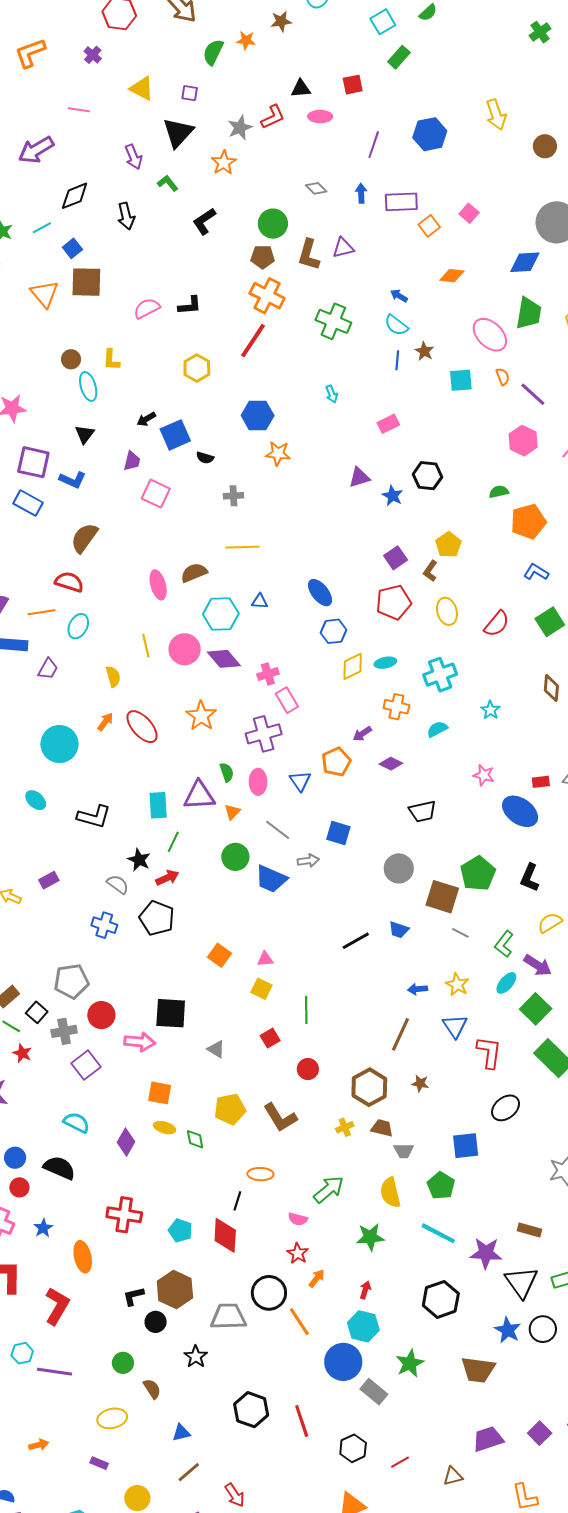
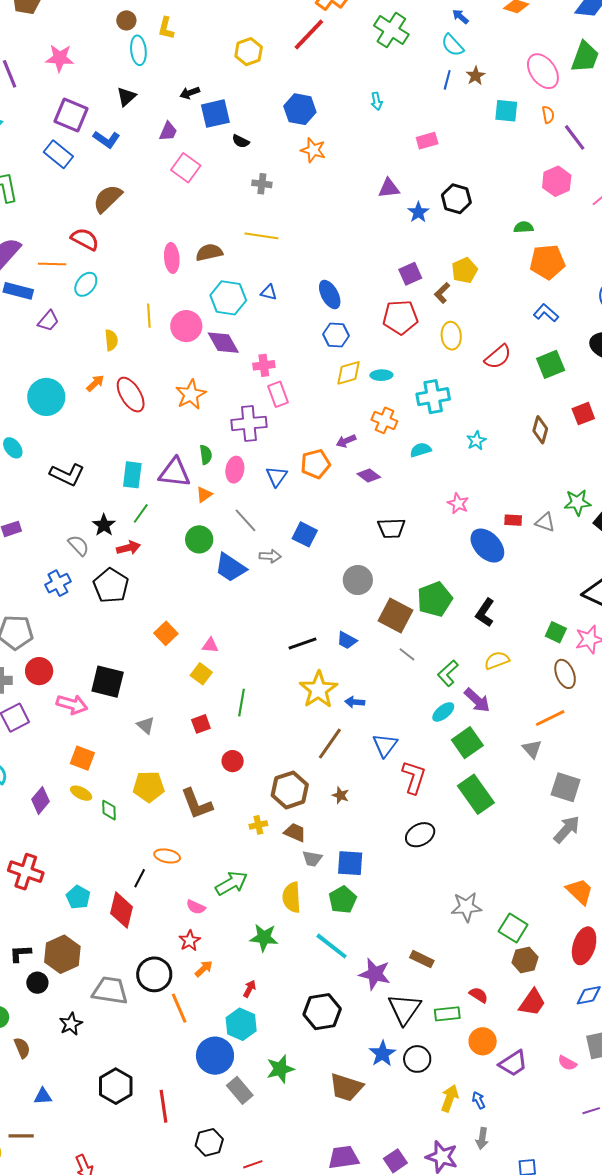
blue cross: (104, 925) -> (58, 583), turned 35
yellow star: (457, 985) -> (318, 690), moved, size x1.6
blue square: (466, 1146) -> (350, 863), moved
brown line: (189, 1472) -> (21, 1136), moved, turned 30

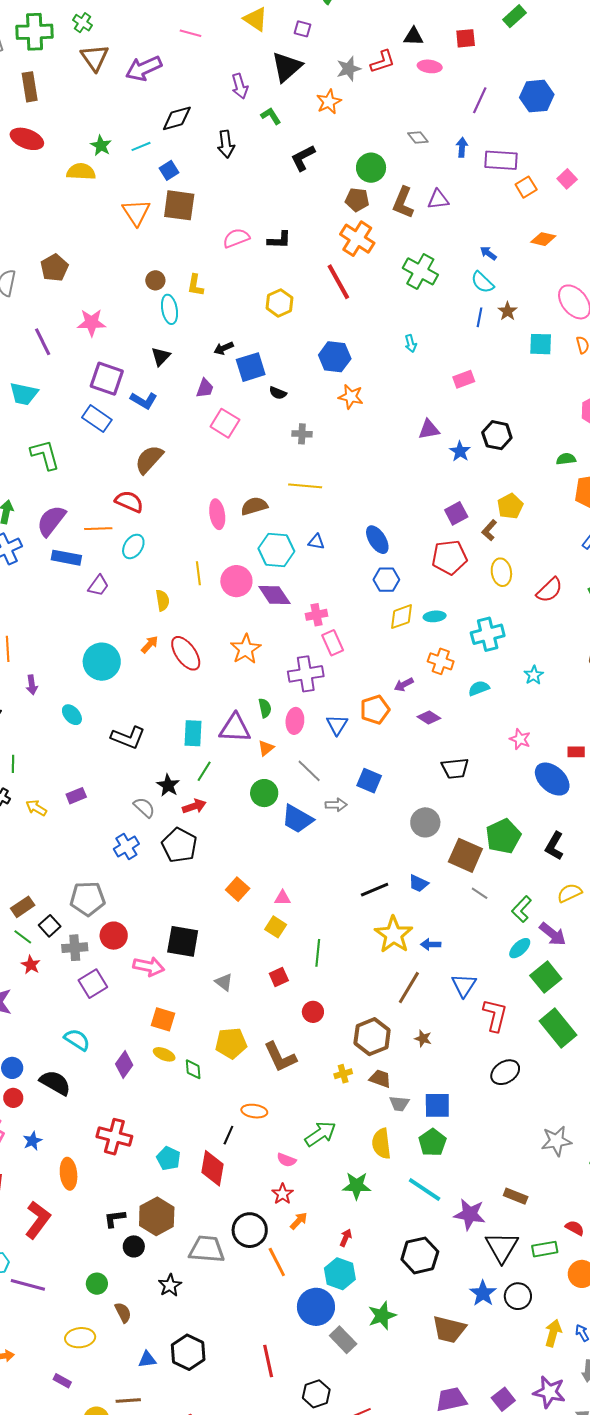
red line: (309, 35) -> (338, 282), turned -69
black hexagon: (116, 1086) -> (188, 1352), moved

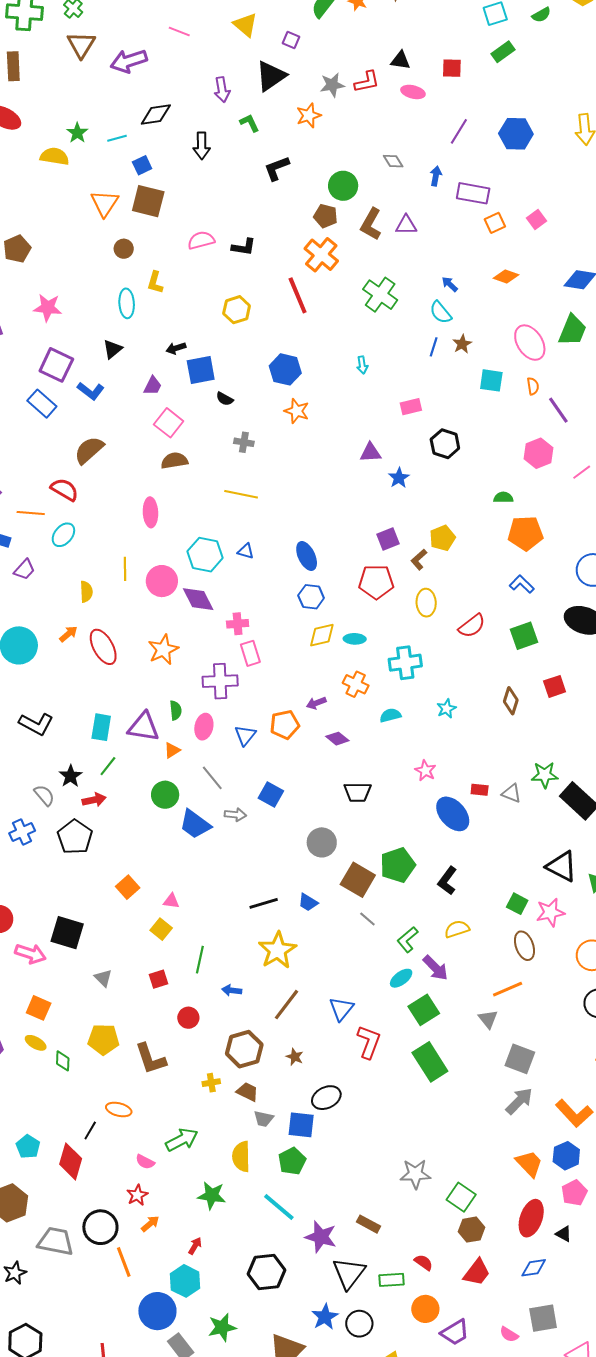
brown circle: (155, 280) -> (124, 249), moved
black hexagon: (497, 435) -> (445, 444), moved
brown semicircle: (254, 506) -> (174, 461), moved
blue arrow: (431, 944) -> (232, 990), moved
black ellipse: (505, 1072) -> (326, 1098), moved

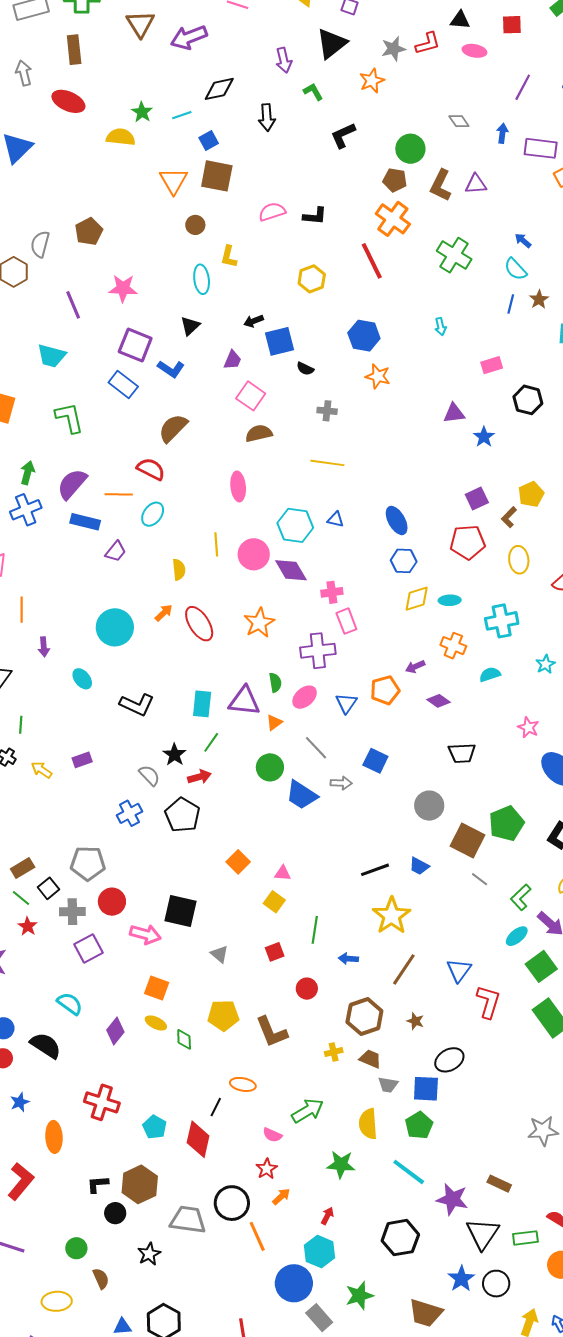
pink ellipse: (204, 727) -> (305, 697), turned 40

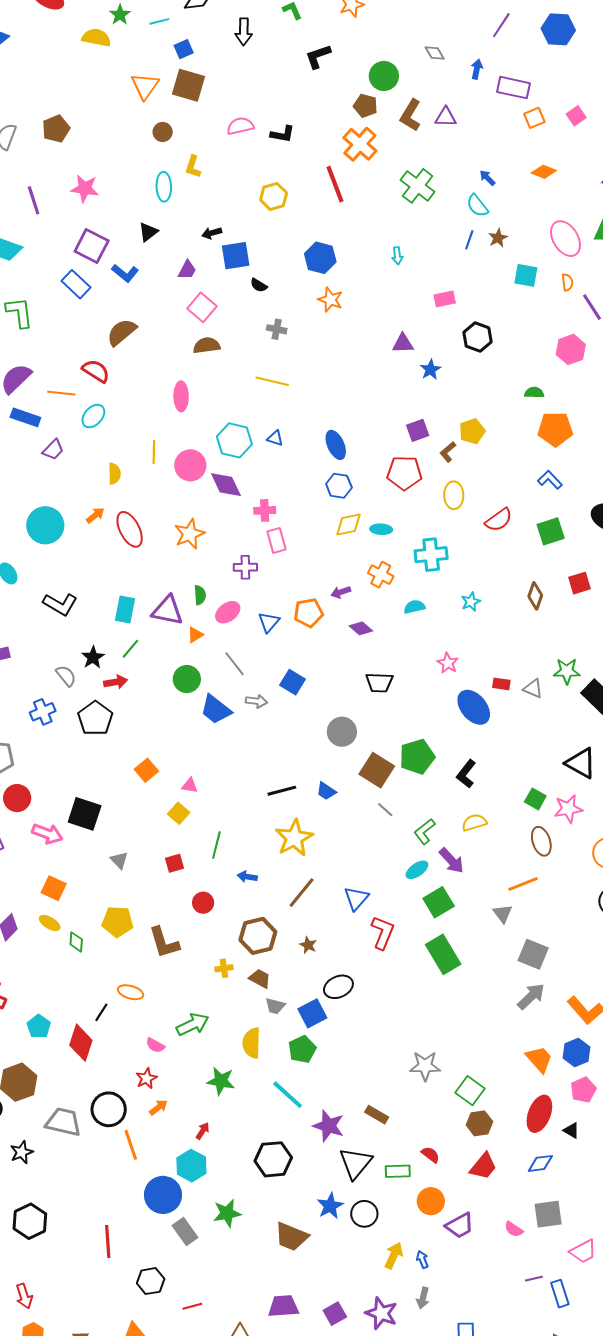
purple cross: (318, 651) -> (245, 567), size x0.7
blue square: (426, 1089) -> (312, 1013), turned -36

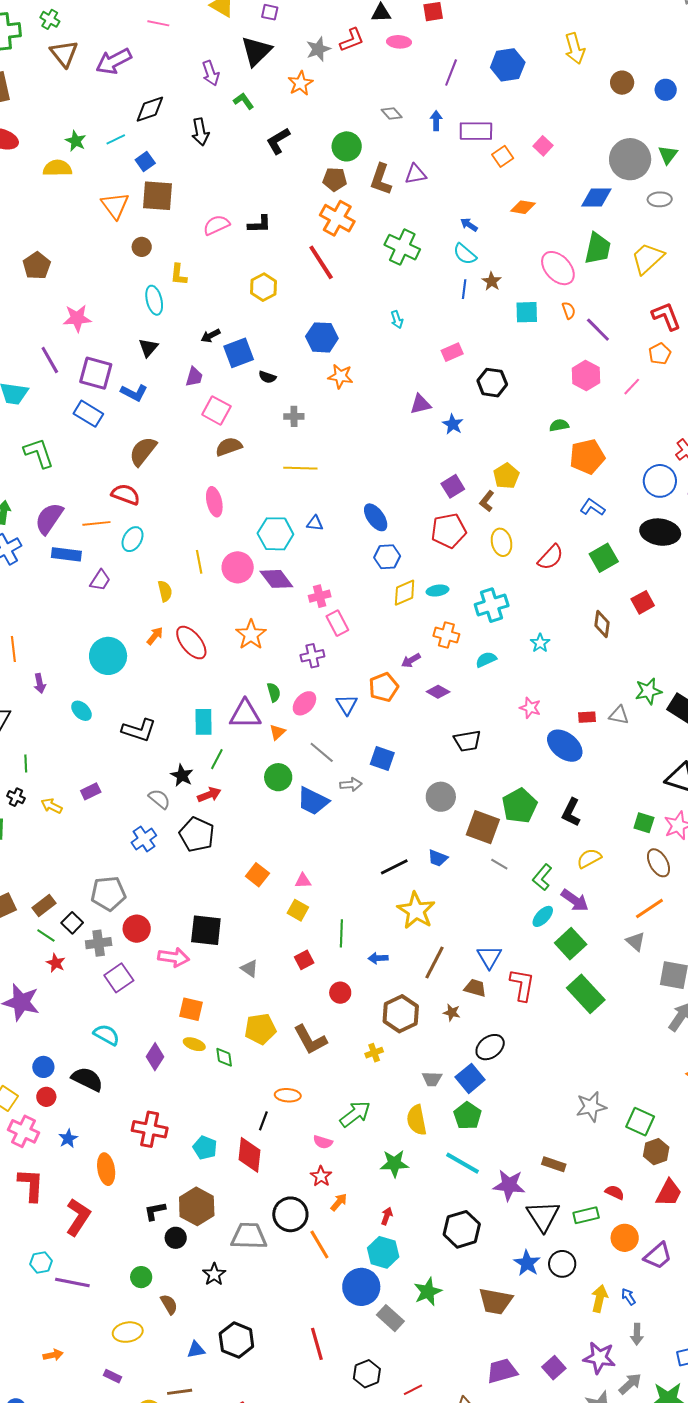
purple line: (34, 200) -> (50, 360), moved
brown trapezoid: (260, 979) -> (475, 988), moved

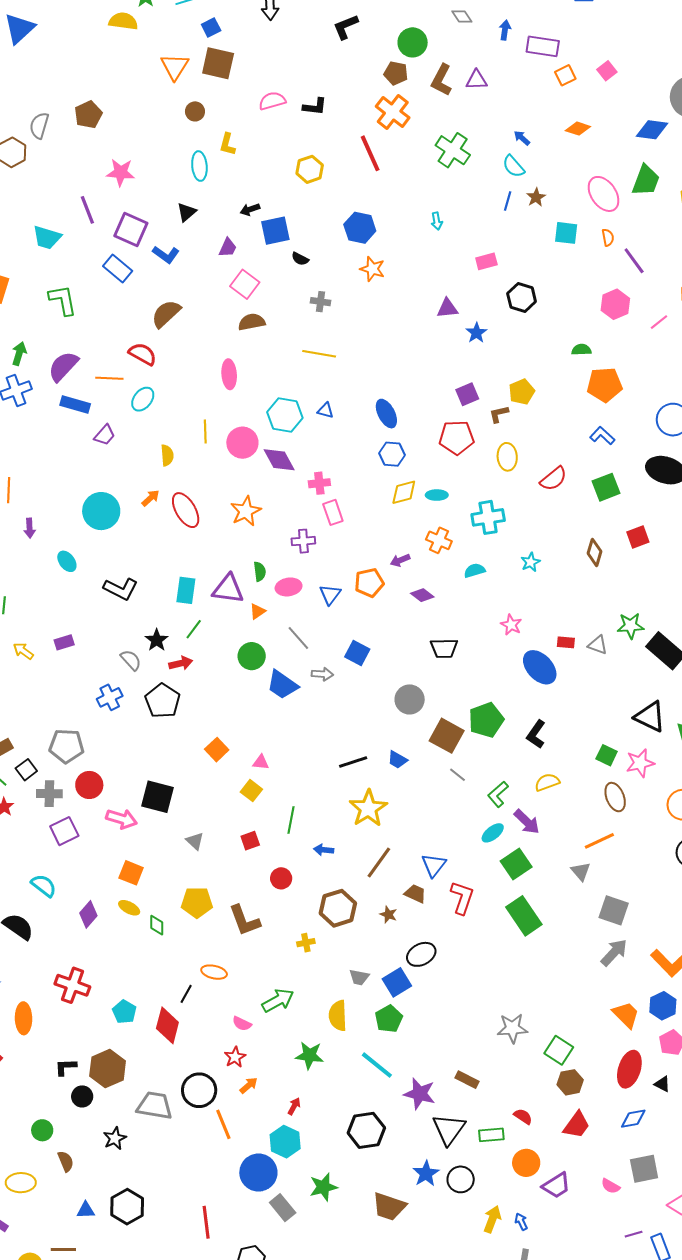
brown L-shape: (487, 501) -> (499, 414), turned 30
pink ellipse: (304, 703) -> (289, 587), turned 30

